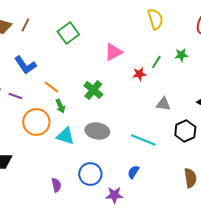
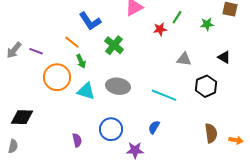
green star: (181, 55) -> (207, 24), moved
blue L-shape: (25, 65) -> (90, 21), moved

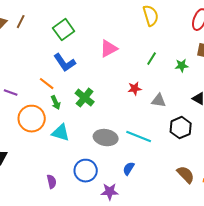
red star: (160, 29) -> (135, 89), moved
green cross: (114, 45) -> (85, 98), moved
gray ellipse: (118, 86) -> (106, 138), moved
brown semicircle: (211, 133) -> (186, 175), turned -36

